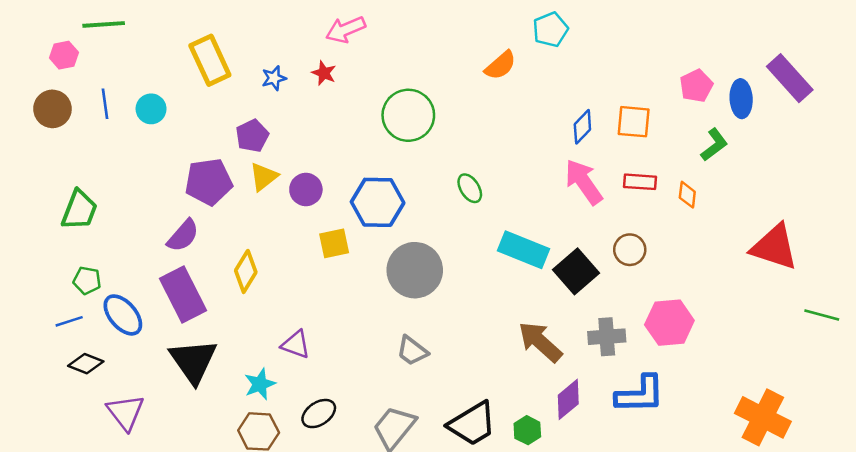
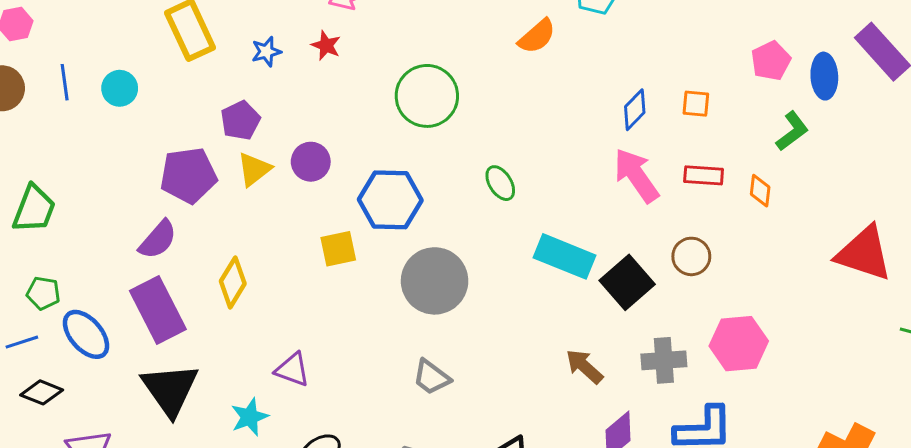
orange square: (634, 122) -> (696, 104), size x0.7
purple circle: (306, 190) -> (311, 162), moved
brown arrow: (540, 342) -> (584, 366), size x0.7

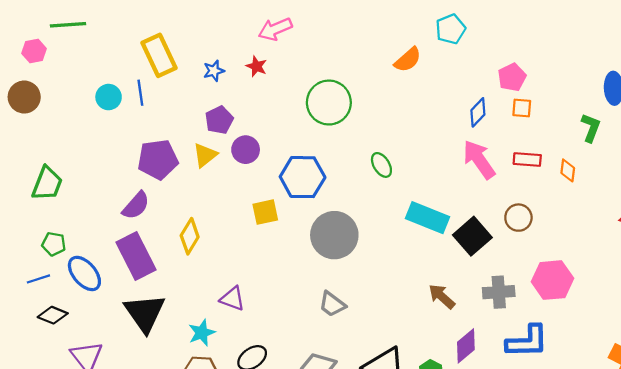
pink pentagon: (771, 61) -> (512, 77), moved
blue line: (65, 82) -> (140, 93), moved
purple pentagon: (240, 120) -> (219, 120), moved
green L-shape: (792, 131) -> (591, 128), turned -32

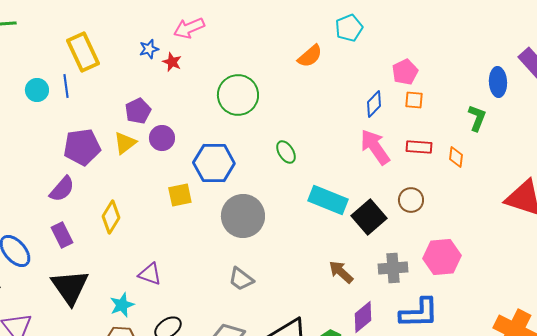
blue star: (214, 71) -> (149, 49), moved
purple rectangle: (136, 256) -> (62, 235), size x0.6

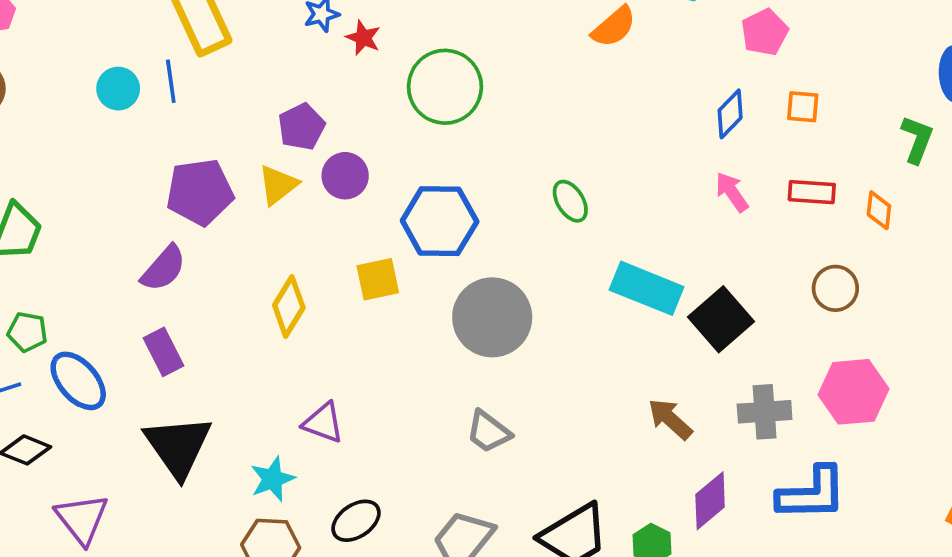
pink pentagon: (405, 72) -> (765, 32), moved
green circle: (238, 95) -> (445, 87), moved
pink arrow: (375, 147) -> (732, 192), size x0.6
brown circle: (411, 200) -> (835, 288), moved
yellow diamond: (111, 217) -> (289, 306), moved

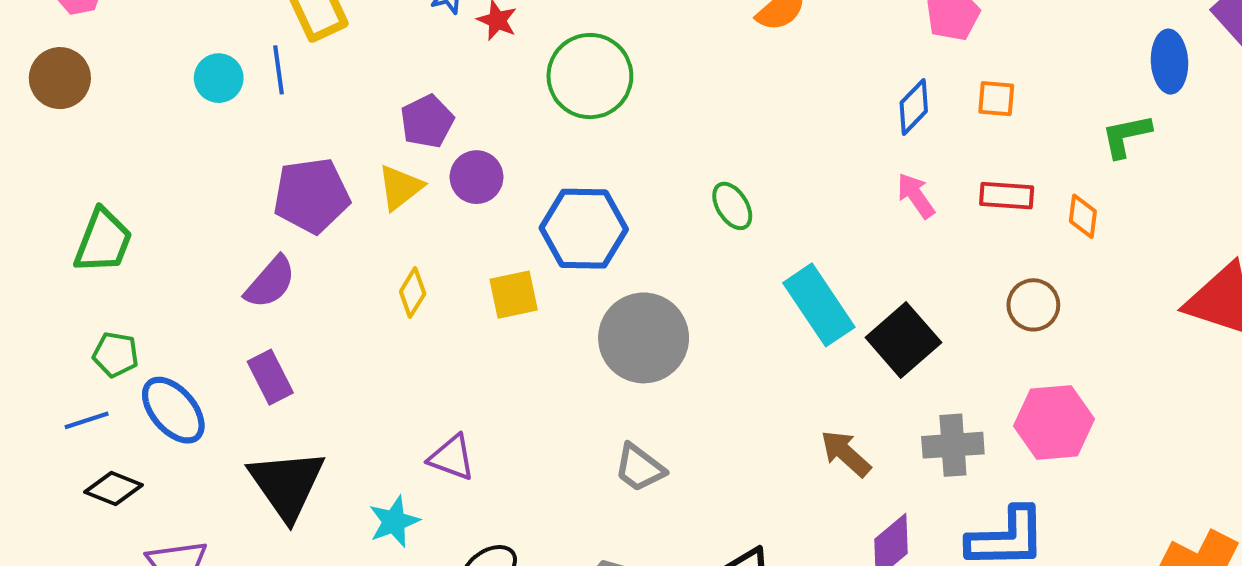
green L-shape: (917, 139) -> (1126, 136), turned -123
cyan rectangle: (647, 288) -> (819, 305), turned 34
yellow diamond: (289, 306) -> (413, 293), moved, size x0.7

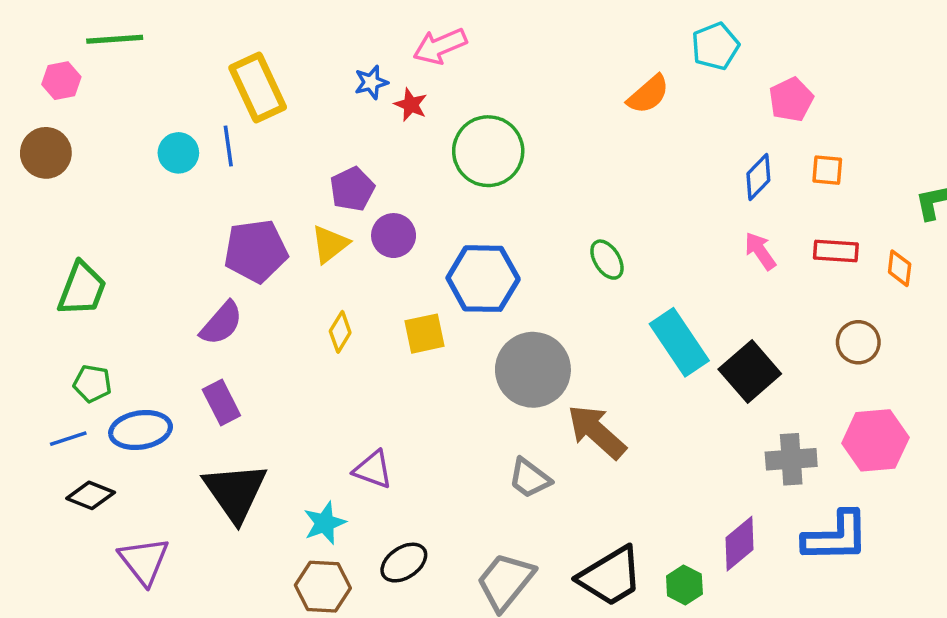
blue ellipse: (173, 410) -> (141, 430), turned -58
brown arrow: (846, 453) -> (597, 432), moved, size x1.4

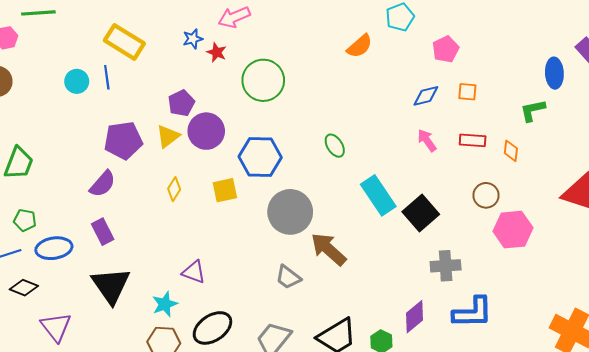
yellow rectangle: (258, 87) -> (124, 42), turned -33
blue diamond: (758, 177) -> (426, 96), turned 32
purple circle: (394, 236) -> (206, 131), size x1.4
pink hexagon: (875, 440) -> (513, 230), moved
black ellipse: (404, 563) -> (212, 328), size x1.4

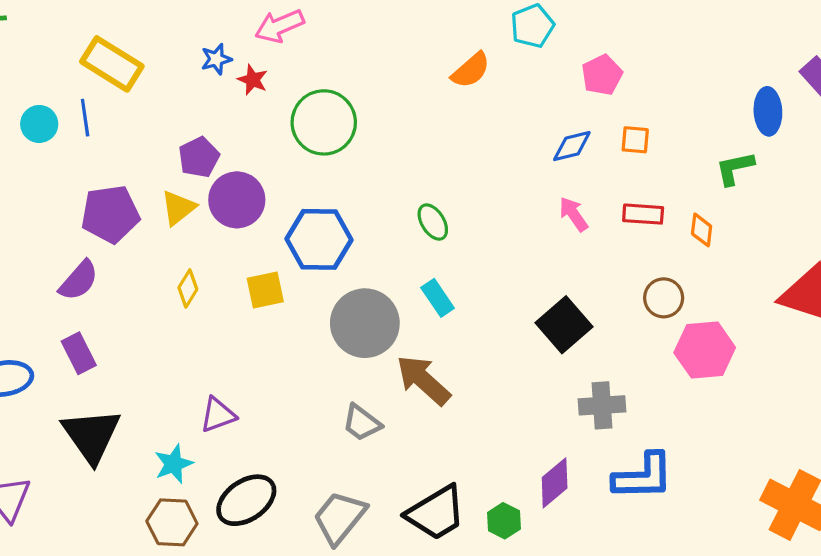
cyan rectangle: (378, 195) -> (438, 298), moved, size x0.6
purple triangle: (194, 272) -> (218, 415), turned -40

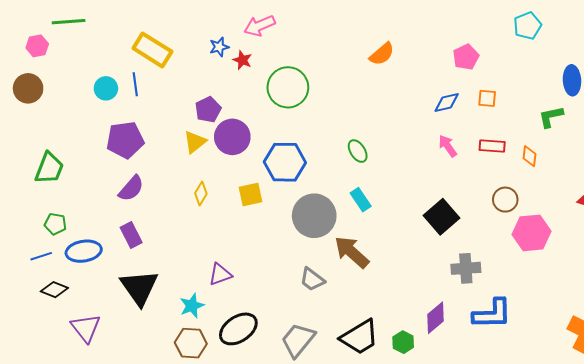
cyan pentagon: (532, 26) -> (528, 26), moved
purple pentagon: (110, 214) -> (125, 140), moved

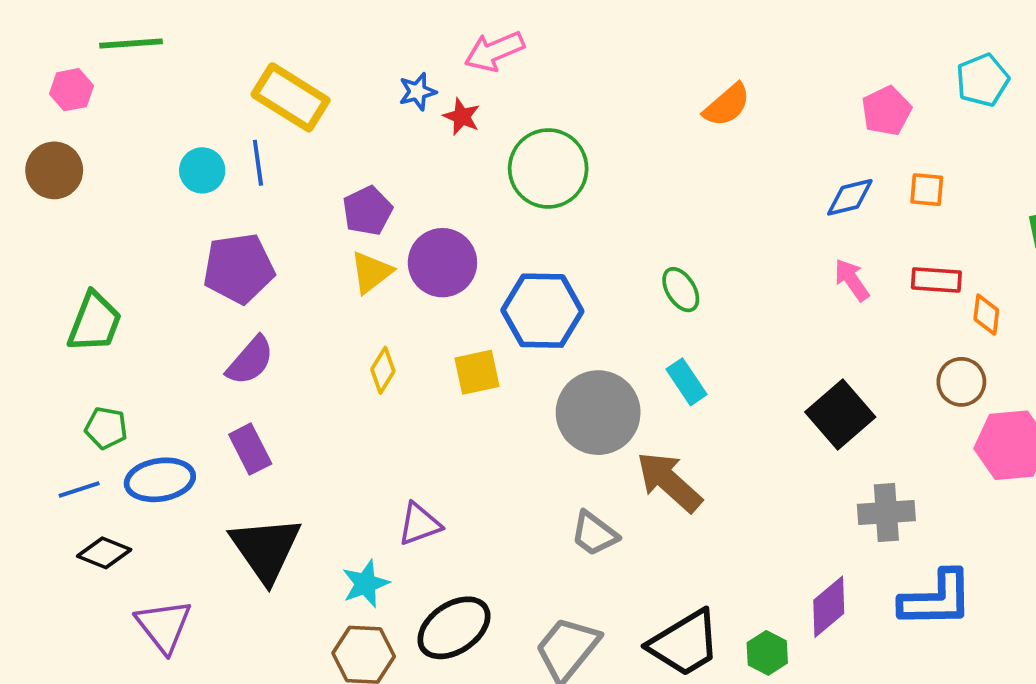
cyan pentagon: (528, 26) -> (983, 80), moved
purple pentagon: (208, 110) -> (367, 211), moved
orange diamond: (530, 156) -> (986, 315), moved

